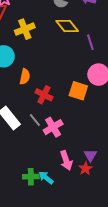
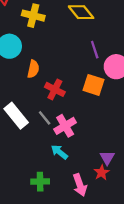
yellow cross: (25, 29) -> (33, 16), turned 36
purple line: (90, 42) -> (95, 50), moved
pink arrow: (66, 160) -> (80, 185), moved
cyan arrow: (46, 178) -> (59, 152), moved

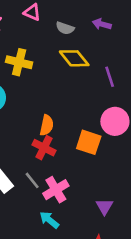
purple line: (95, 50) -> (110, 77), moved
orange semicircle: (33, 69) -> (47, 125), moved
purple triangle: (107, 158) -> (104, 207), moved

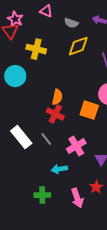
yellow diamond: (74, 58) -> (78, 46), turned -70
pink cross: (56, 190) -> (76, 146), moved
cyan arrow: (49, 220) -> (59, 169), turned -49

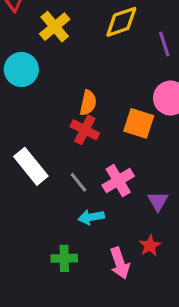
yellow cross: (36, 49) -> (55, 27), turned 36
gray line: (46, 139) -> (78, 182), moved

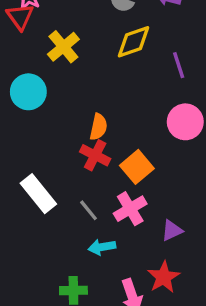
orange square: (139, 123) -> (137, 167), moved, turned 32
purple triangle: (158, 201) -> (172, 230), turned 35
red star: (150, 246) -> (164, 277), size x1.4

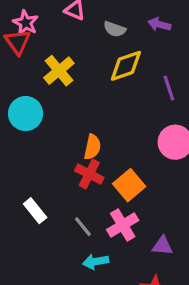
white rectangle: (38, 194) -> (35, 211), size x0.7
purple triangle: (172, 230) -> (162, 246), turned 30

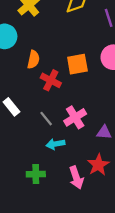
orange semicircle: (92, 147) -> (33, 60), moved
orange square: (129, 185) -> (77, 64), moved, turned 30

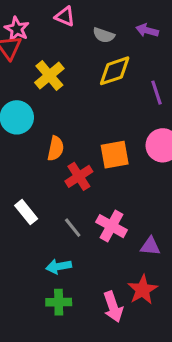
red cross: (51, 80) -> (79, 176), turned 30
pink cross: (75, 117) -> (111, 226), turned -30
cyan arrow: (55, 144) -> (59, 266), moved

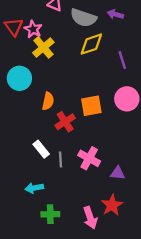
pink star: (17, 29) -> (33, 29), moved
gray semicircle: (104, 35) -> (83, 18), size x1.6
white rectangle: (26, 212) -> (41, 149), moved
gray line: (73, 228) -> (61, 159), turned 35
cyan arrow: (59, 266) -> (34, 188), moved

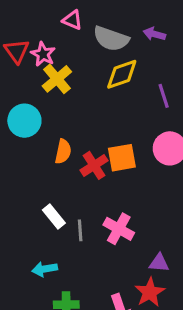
red cross: (65, 122) -> (94, 165), moved
purple triangle: (118, 173) -> (159, 263), moved

